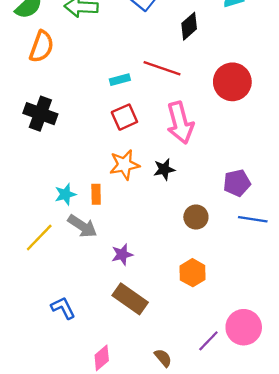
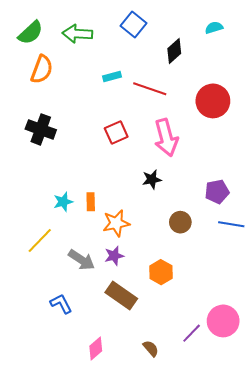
cyan rectangle: (120, 80) -> (112, 76), moved
orange star: (124, 165) -> (116, 223), moved
gray arrow: (82, 226) -> (82, 260), moved
orange hexagon: (193, 273) -> (161, 272), moved

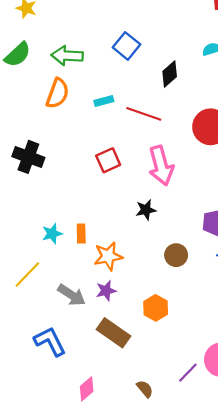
orange semicircle: (42, 69) -> (57, 93), moved
blue L-shape: (61, 304) -> (50, 341), size x1.4

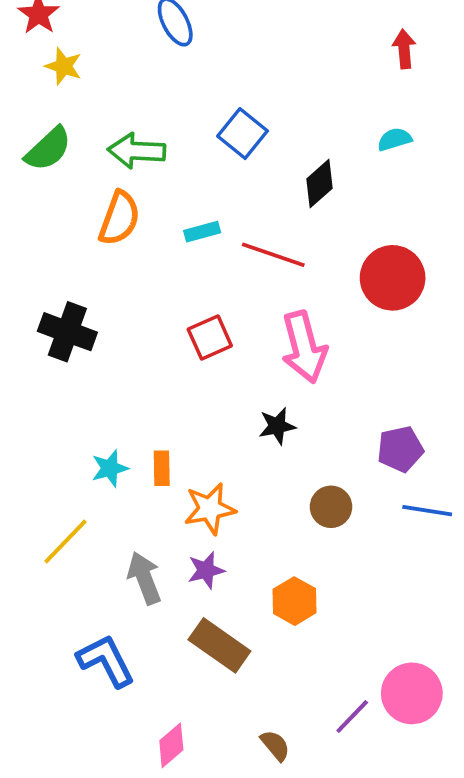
gray arrow: (72, 295) -> (144, 578), turned -144

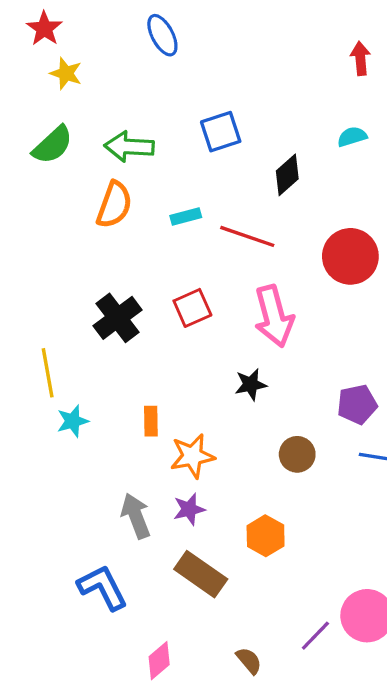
blue square: (243, 134) -> (221, 132), turned 33
black cross: (67, 332) -> (118, 318), moved, turned 33
cyan star: (110, 468) -> (73, 421), moved
yellow line: (66, 541) -> (48, 373), moved, turned -54

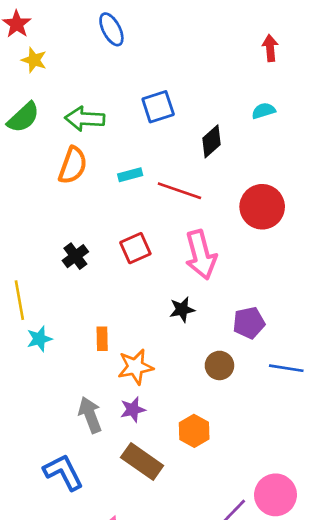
black cross: (118, 318) -> (75, 256), size x0.7
purple pentagon: (357, 404) -> (249, 323), moved

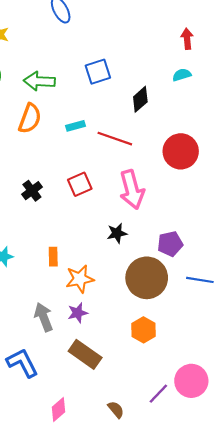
red arrow: (270, 48) -> (187, 39), moved
brown circle: (219, 365) -> (147, 278), size x1.8
orange hexagon: (194, 431) -> (144, 330), moved

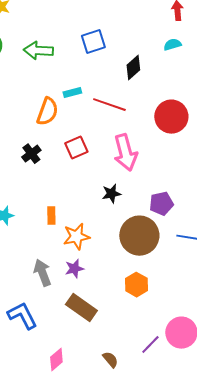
orange semicircle: (30, 118) -> (47, 112), moved

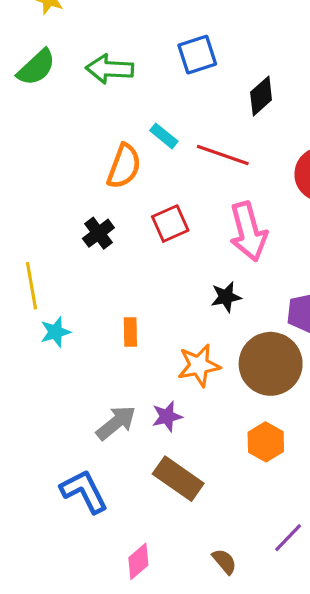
cyan rectangle: (72, 93) -> (164, 136), turned 54
orange star: (76, 237) -> (199, 365), moved
gray arrow: (42, 273) -> (116, 423), turned 72

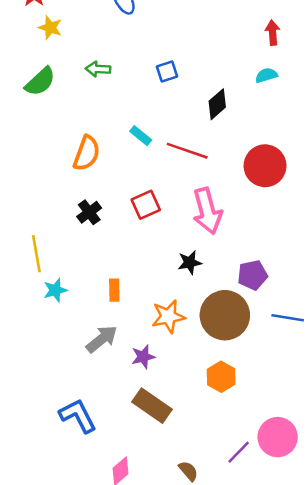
blue square: (197, 55) -> (167, 72), size x0.7
green arrow: (110, 69) -> (98, 69), moved, size x0.7
orange semicircle: (124, 166) -> (87, 153), moved
gray arrow: (116, 423) -> (102, 339), moved

